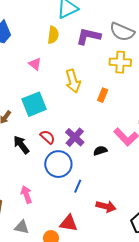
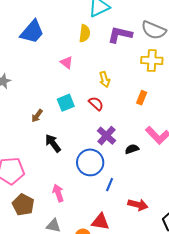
yellow arrow: (73, 81) -> (105, 80), size x0.7
orange rectangle: (103, 95) -> (142, 98), moved
cyan square: (34, 104) -> (66, 103), size x0.7
red semicircle: (48, 137) -> (96, 104), moved

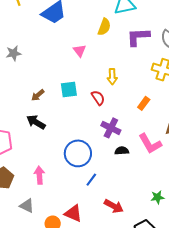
purple L-shape: (120, 35) -> (138, 37), turned -30
purple cross: (106, 136) -> (111, 128), moved, turned -30
black arrow: (53, 143) -> (36, 122), moved, turned -36

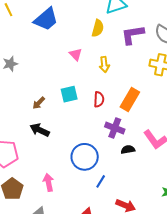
yellow arrow: (112, 77) -> (104, 65), moved
red semicircle: (98, 98) -> (99, 99), turned 42
orange rectangle: (144, 103) -> (130, 100), moved, size x1.6

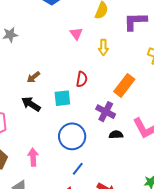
cyan square: (69, 94) -> (62, 98), moved
red semicircle: (99, 99) -> (82, 79), moved
blue line: (101, 181) -> (78, 169), moved

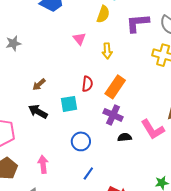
orange rectangle: (124, 85) -> (115, 87), moved
blue circle: (72, 136) -> (81, 141), size x0.7

